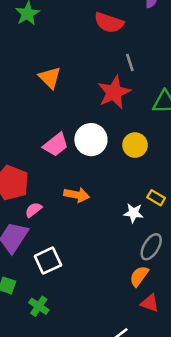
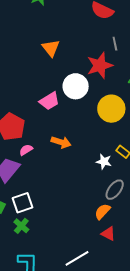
white circle: (91, 140) -> (76, 86), moved
yellow circle: (135, 145) -> (111, 109), size x1.4
white square: (48, 261) -> (23, 203), moved

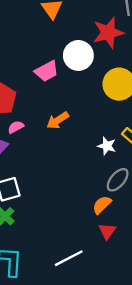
orange arrow: (61, 142) -> (58, 120), turned 126
red triangle: (108, 234) -> (107, 231), turned 35

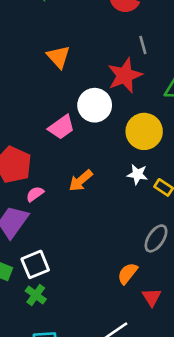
white star: (107, 146) -> (137, 174), moved
orange semicircle: (102, 205) -> (128, 273), moved

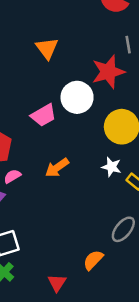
red triangle: (152, 297) -> (57, 283), moved

